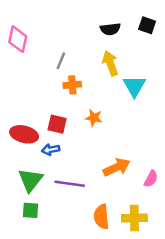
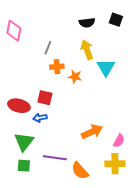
orange star: (94, 118) -> (75, 77), moved
purple line: (70, 184) -> (55, 158), moved
orange semicircle: (101, 217) -> (80, 171), turned -36
yellow cross: (134, 218) -> (115, 164), moved

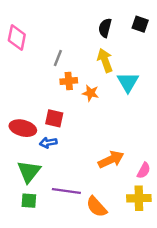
black semicircle: (87, 23) -> (105, 28), turned 112

